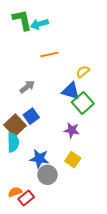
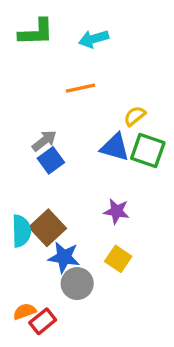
green L-shape: (22, 20) -> (36, 32), turned 100
cyan arrow: (39, 24) -> (94, 39), moved
green square: (83, 103) -> (148, 151), moved, turned -30
blue square: (31, 116) -> (51, 160), moved
brown square: (15, 125) -> (48, 228), moved

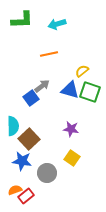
gray arrow: (44, 141) -> (42, 86), moved
cyan semicircle: (21, 231) -> (13, 126), moved
blue star: (64, 257) -> (22, 161), moved

